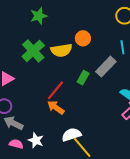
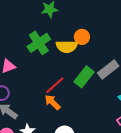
orange circle: (83, 38) -> (82, 37), moved
green rectangle: (83, 78) -> (84, 77), size x1.5

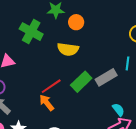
orange circle: (82, 37) -> (76, 22), moved
green cross: (39, 43) -> (31, 32), moved, turned -35

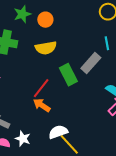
green rectangle: (81, 82) -> (68, 75), turned -55

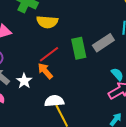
yellow semicircle: (46, 48) -> (47, 22), moved
white star: (23, 139) -> (24, 81), moved

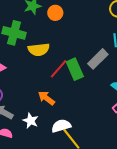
red line: (49, 54) -> (59, 69), moved
white star: (24, 81) -> (31, 121), moved

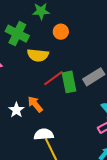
orange circle: (55, 13) -> (61, 32), moved
white star: (31, 121) -> (16, 110), moved

